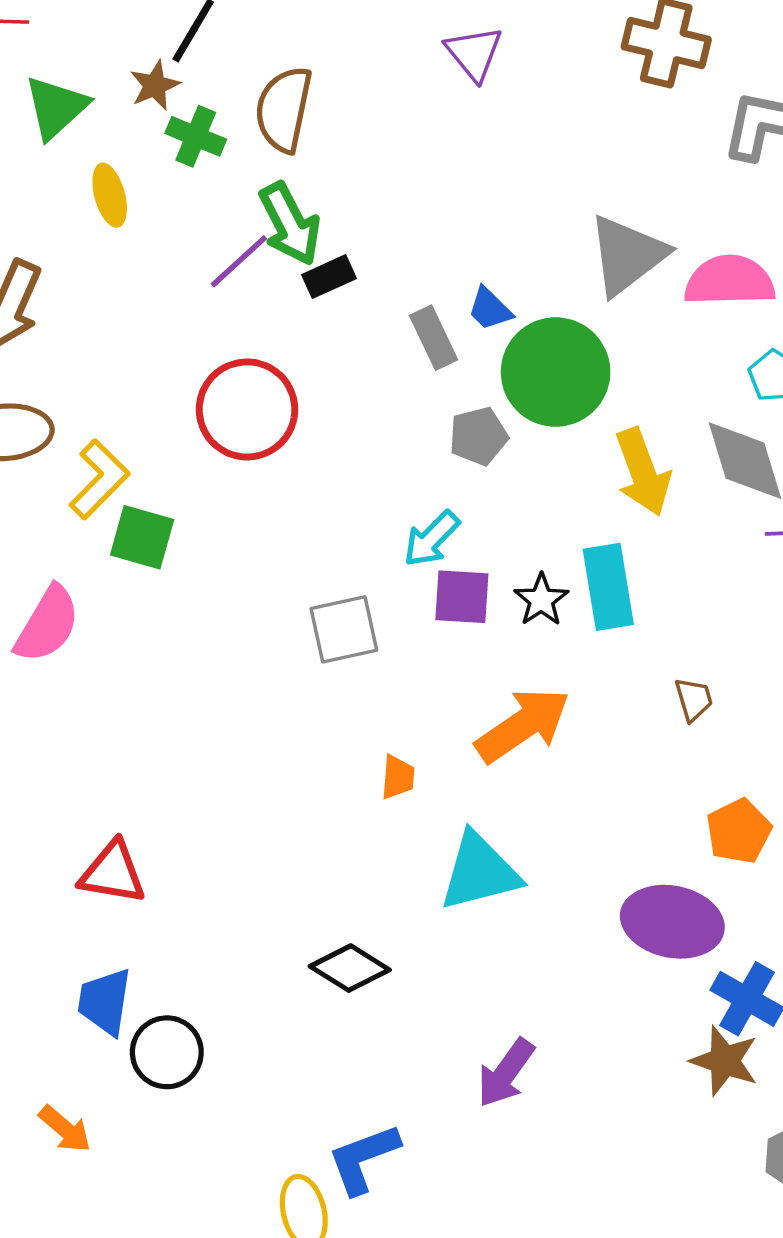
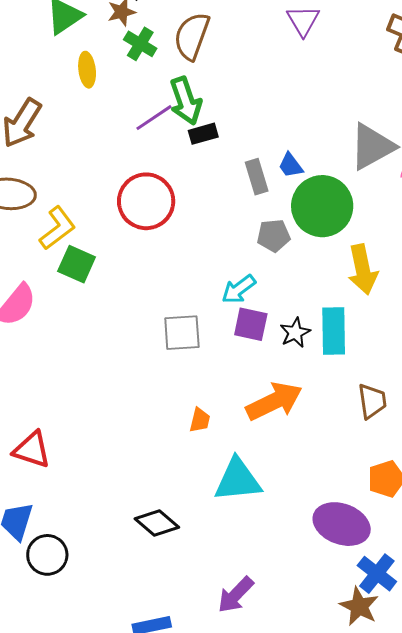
brown trapezoid: (694, 699) -> (372, 401), size x1.4

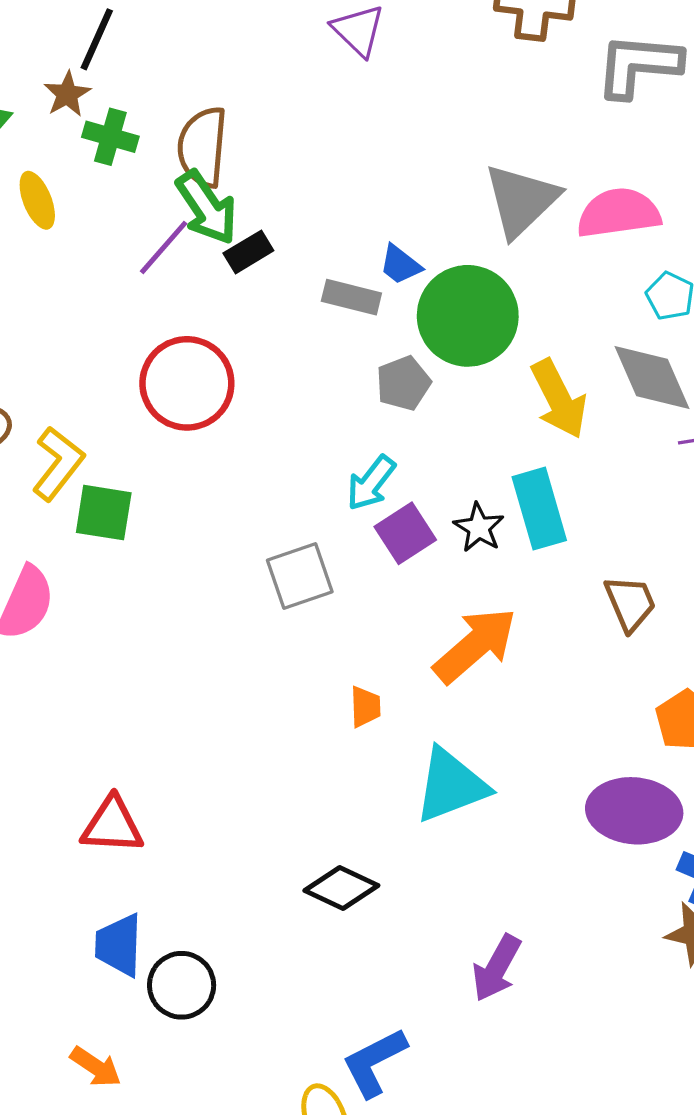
brown semicircle: (192, 36) -> (203, 147), moved
gray rectangle: (257, 177) -> (351, 297), turned -44
purple square: (251, 324) -> (405, 533), turned -30

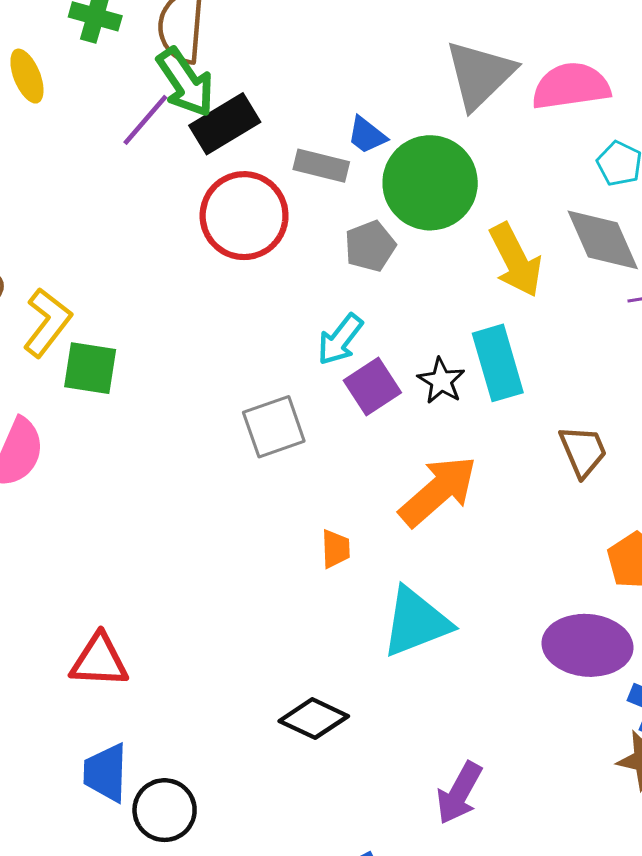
black rectangle: (248, 252) -> (225, 124), size x1.5
red circle: (187, 383) -> (244, 216), moved

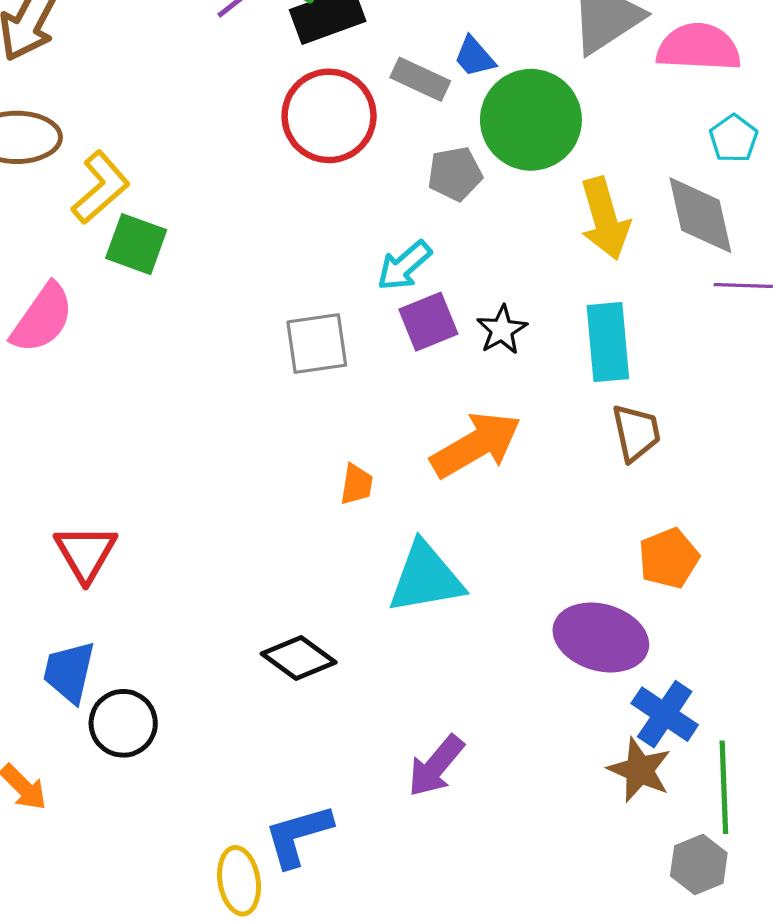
cyan rectangle: (498, 363) -> (608, 342), moved
red triangle: (99, 661) -> (85, 553), turned 46

